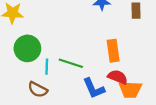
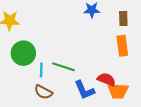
orange rectangle: (113, 51) -> (122, 46), moved
brown semicircle: (38, 90) -> (43, 92), moved

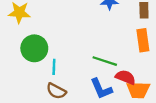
green line: (63, 67) -> (105, 61), moved

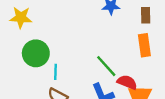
green line: (105, 61) -> (106, 66), turned 30

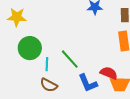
green line: (106, 66) -> (70, 59), moved

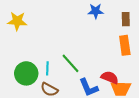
green circle: (30, 48) -> (26, 73), moved

